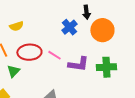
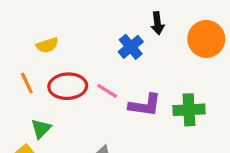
orange circle: (102, 30) -> (206, 39), moved
green triangle: (13, 71) -> (41, 129), moved

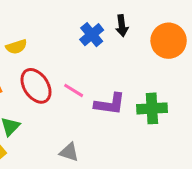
blue cross: (131, 47) -> (92, 35), moved
red ellipse: (68, 86) -> (36, 86), turned 60

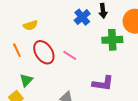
purple L-shape: (110, 104) -> (103, 83), moved
green cross: (152, 108) -> (112, 40), moved

